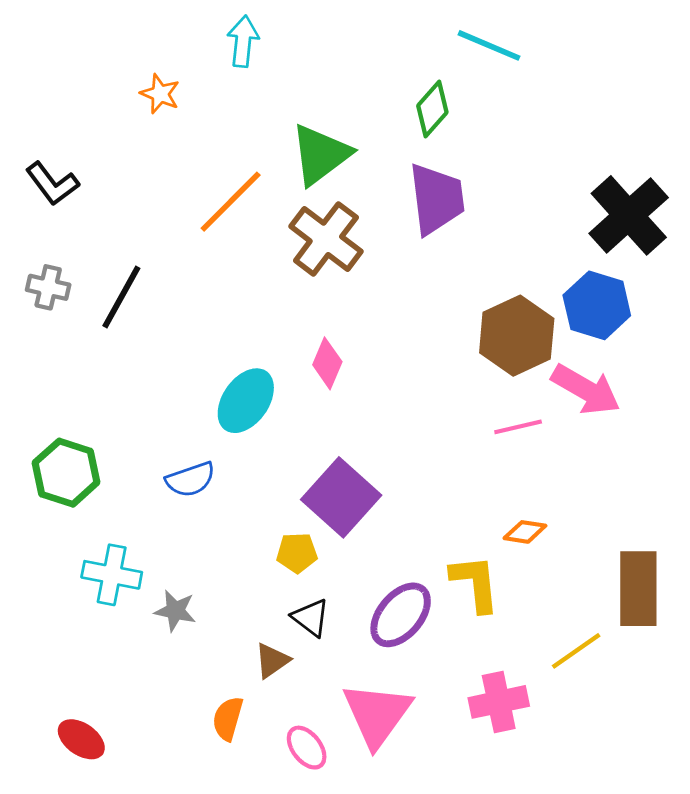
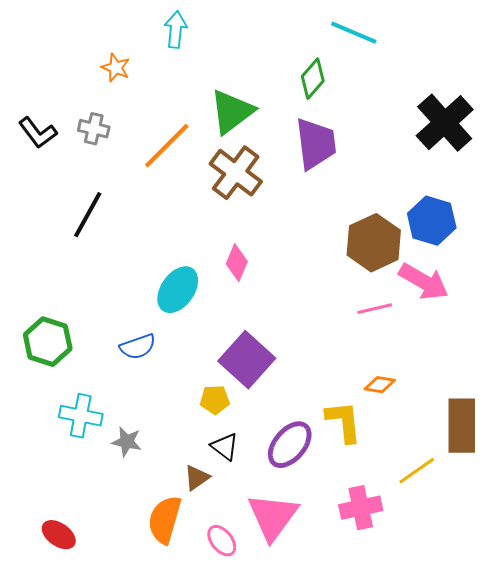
black cross: (629, 215) -> (445, 123), moved
gray cross: (48, 287) -> (94, 129), moved
orange semicircle: (228, 719) -> (165, 520), size x1.5

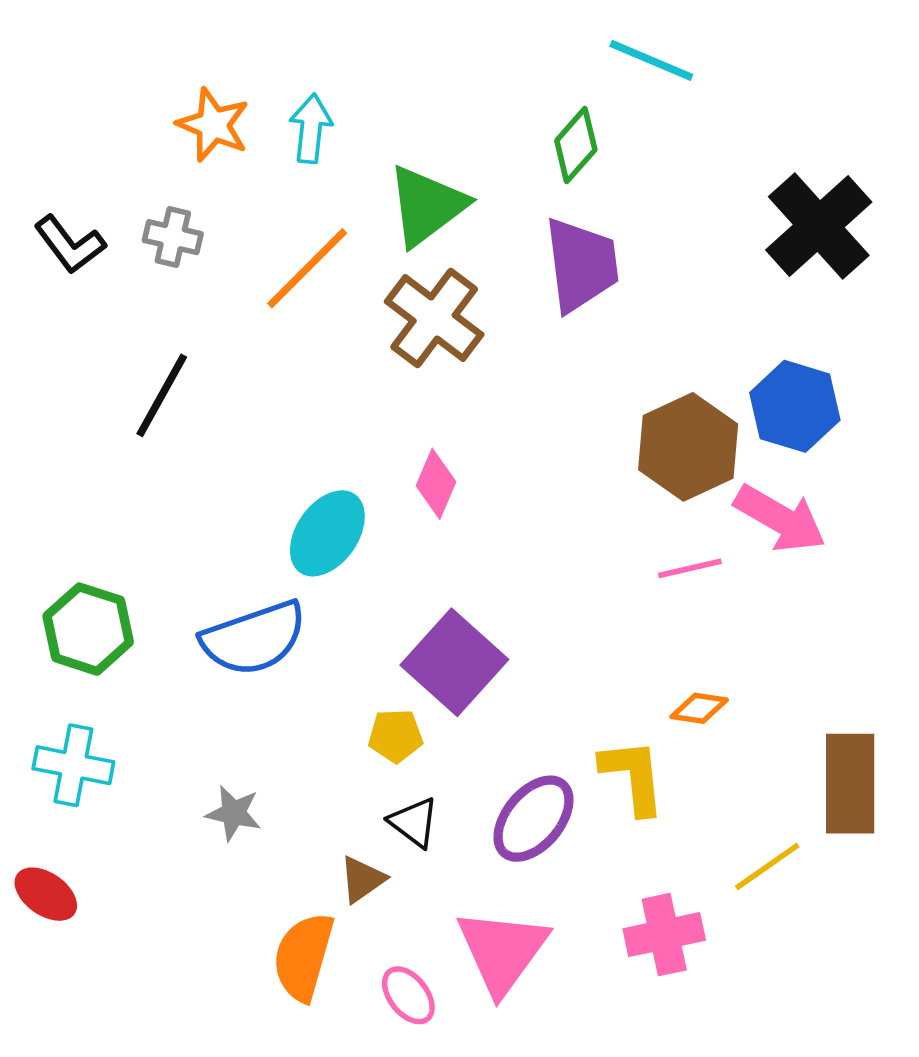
cyan arrow: (176, 30) -> (311, 128), moved
orange star: (116, 68) -> (213, 125), size x1.4
blue semicircle: (138, 347) -> (254, 638), size x1.6
cyan cross: (81, 416) -> (73, 765), moved
red ellipse: (59, 535) -> (46, 894), moved

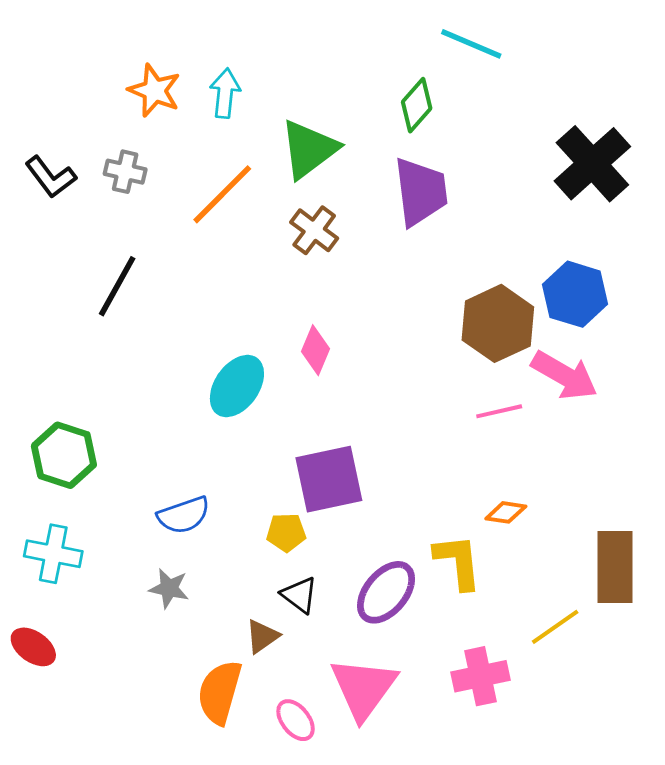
brown cross: (434, 318) -> (314, 230), size x0.7
blue semicircle: (254, 638) -> (184, 515), moved, size x0.7
purple square: (454, 662) -> (329, 479), turned 36

